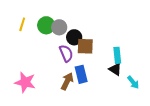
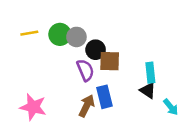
yellow line: (22, 24) -> (29, 33), turned 64

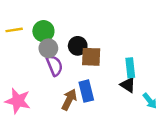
gray circle: (76, 37) -> (48, 48), moved
purple semicircle: (85, 70) -> (54, 65), moved

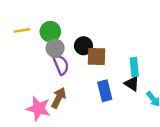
blue rectangle: (86, 91) -> (105, 91), moved
brown arrow: (69, 100) -> (59, 98), moved
pink star: (18, 101) -> (39, 108), moved

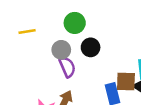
green circle: (50, 32) -> (75, 23), moved
brown square: (96, 56) -> (126, 82), moved

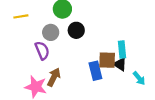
purple semicircle: (67, 67) -> (42, 51), moved

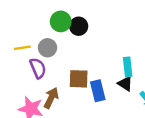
yellow line: (21, 16) -> (22, 48), moved
black circle: (76, 30) -> (79, 26), moved
brown square: (107, 60) -> (79, 79), moved

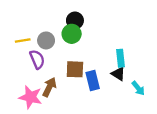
green circle: (61, 21) -> (72, 34), moved

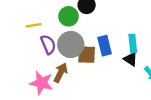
green circle: (72, 34) -> (68, 16), moved
gray circle: (46, 40) -> (71, 44), moved, size x1.5
blue rectangle: (93, 80) -> (105, 46), moved

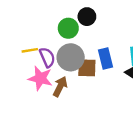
yellow line: (34, 25) -> (30, 50), moved
pink star: (41, 83) -> (40, 78), moved

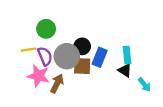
black circle: (87, 17) -> (82, 46), moved
green circle: (68, 28) -> (46, 29), moved
blue rectangle: (106, 59) -> (100, 57), turned 36

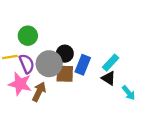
cyan rectangle: (127, 55) -> (111, 63), turned 49

